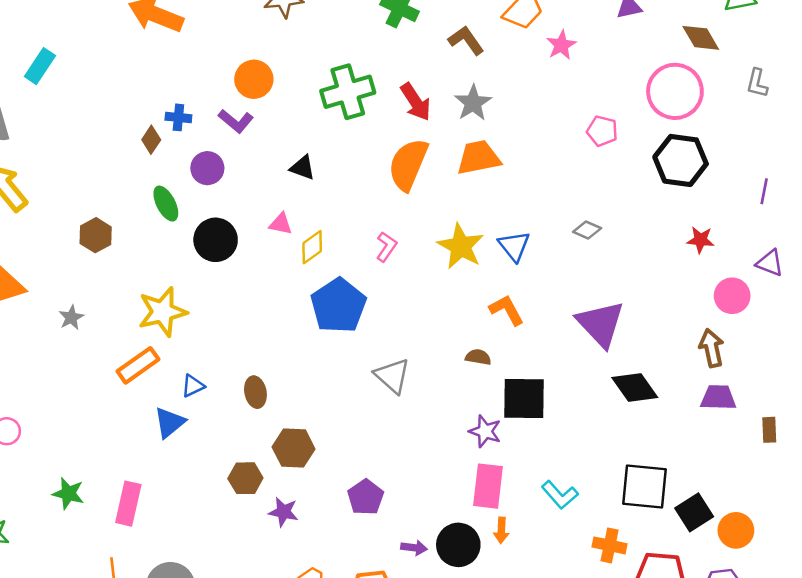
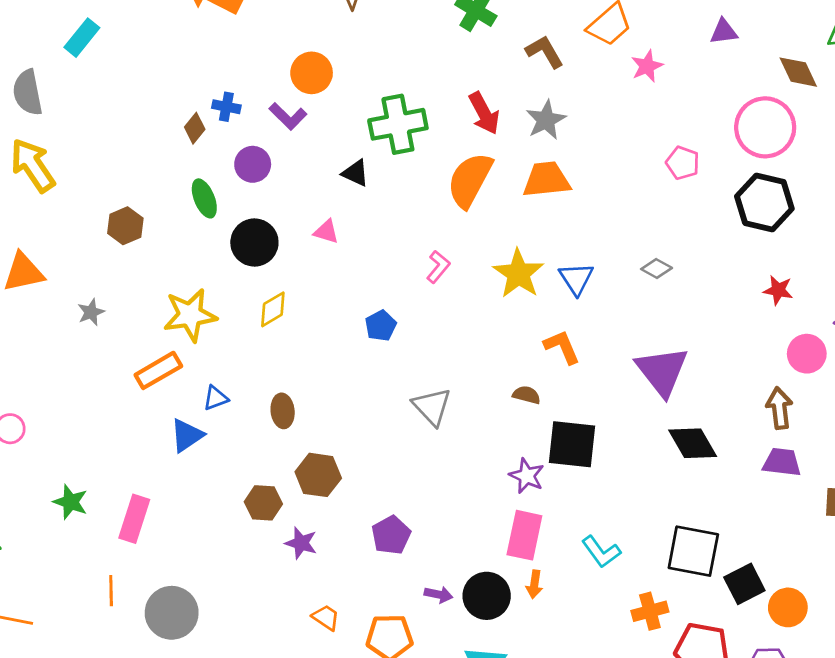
green cross: (348, 92) -> (398, 124), moved
yellow diamond: (312, 247) -> (273, 309), moved
blue pentagon: (338, 306) -> (381, 326), size x0.5
orange cross: (610, 545) -> (650, 611), turned -32

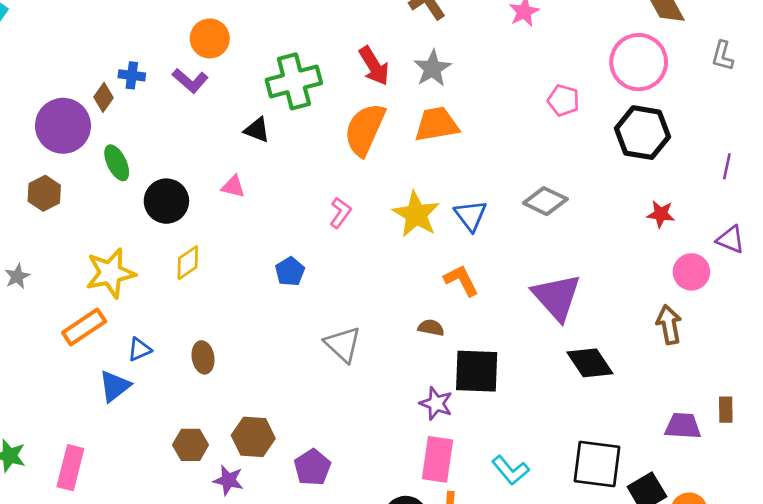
purple circle: (253, 164) -> (63, 126), moved, size x1.6
gray diamond: (657, 268) -> (545, 201), size x1.5
purple trapezoid: (782, 462) -> (683, 426), moved
brown hexagon: (318, 475) -> (253, 437), moved

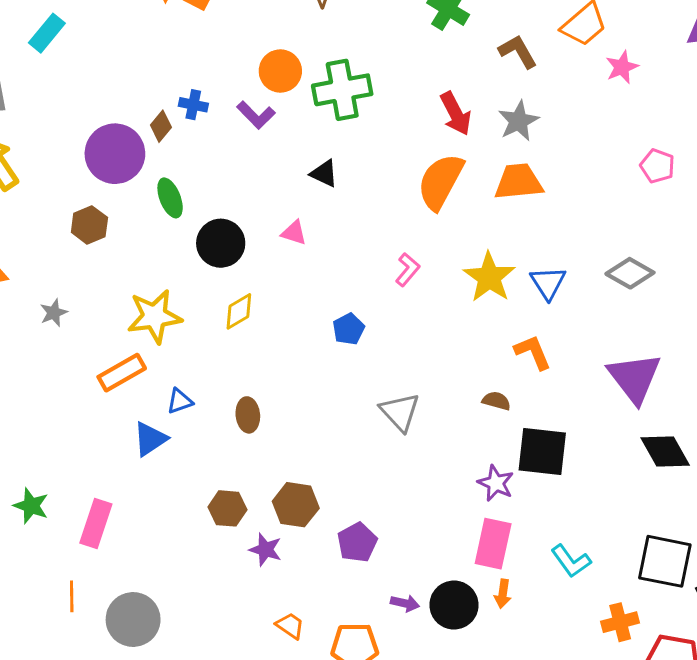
green cross: (294, 81) -> (342, 90), moved

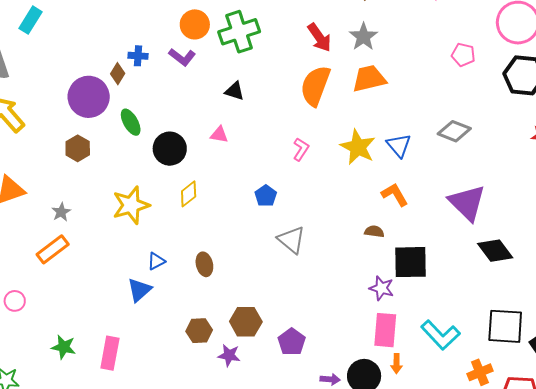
orange rectangle: (122, 373) -> (53, 249), moved
gray triangle: (400, 412) -> (292, 240), moved
cyan L-shape: (571, 561) -> (440, 335), size x1.4

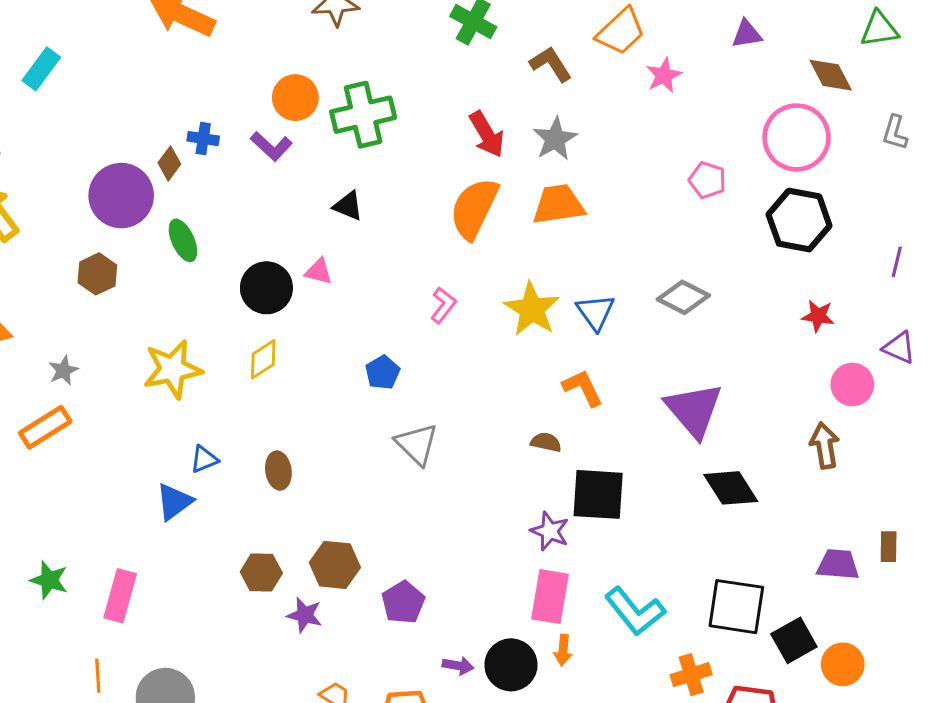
black circle: (170, 149) -> (266, 288), moved

